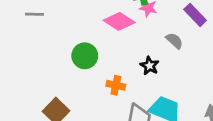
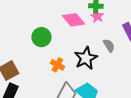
black star: (150, 66) -> (86, 58), size x1.6

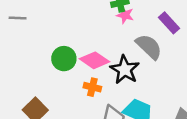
pink diamond: (73, 20) -> (95, 60), moved
gray semicircle: (109, 46) -> (149, 47), size x1.6

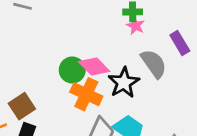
green circle: (64, 59) -> (72, 70), moved
orange cross: (92, 87) -> (86, 94), size x1.6

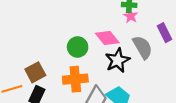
pink diamond: (94, 67) -> (107, 38), moved
orange cross: (86, 94) -> (75, 79), moved, turned -35

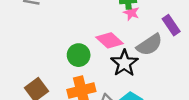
gray semicircle: (143, 47) -> (149, 45), turned 95

